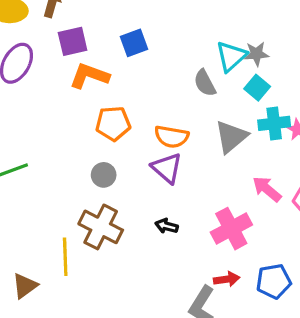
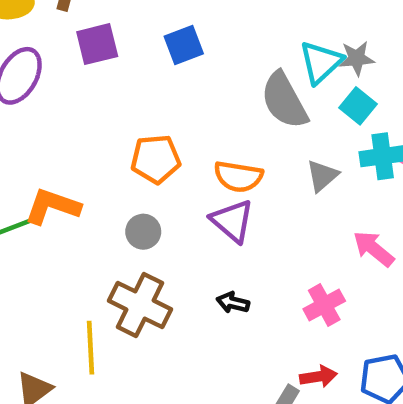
orange L-shape: (89, 76) -> (52, 206), moved
gray semicircle: (205, 83) -> (284, 100), size x1.5
gray triangle: (231, 137) -> (322, 176), size x0.7
pink cross: (231, 229) -> (324, 305), size x0.7

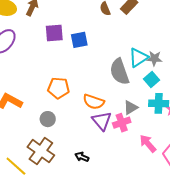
purple square: (97, 44) -> (54, 33), moved
purple triangle: (232, 221) -> (102, 121), moved
pink cross: (324, 305) -> (122, 123), moved
yellow line: (90, 348) -> (16, 166), turned -55

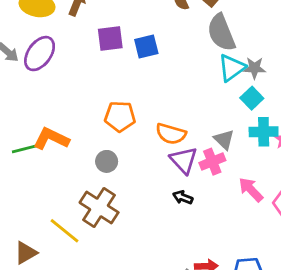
gray semicircle: (119, 72) -> (221, 33), moved
gray triangle: (131, 108) -> (224, 140), turned -42
black arrow: (82, 157) -> (183, 197), moved

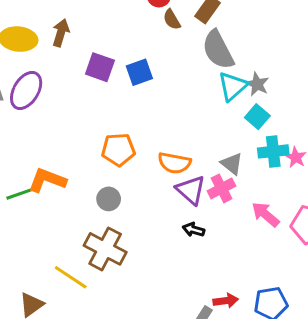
purple square: (110, 38) -> (100, 67), turned 32
gray star: (255, 68) -> (257, 84), turned 30

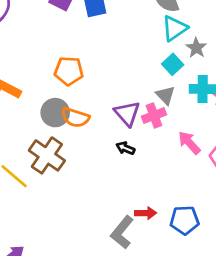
gray star: (257, 84) -> (196, 48), moved
cyan square: (257, 117) -> (173, 64), moved
orange semicircle: (174, 163) -> (75, 117), moved
gray circle: (109, 199) -> (55, 113), size x1.4

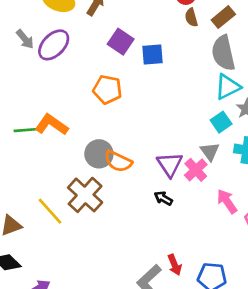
orange pentagon: (69, 71) -> (107, 89), moved
pink cross: (154, 116) -> (196, 170), turned -30
red arrow: (146, 213) -> (175, 265), turned 60

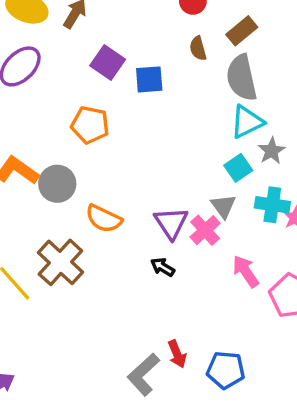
brown semicircle: (191, 17) -> (198, 48), moved
gray circle: (99, 154) -> (57, 184), moved

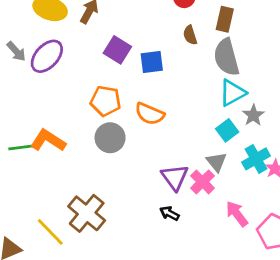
brown rectangle: (242, 31) -> (225, 19), turned -35
gray circle: (57, 184) -> (110, 138), moved
cyan cross: (272, 205) -> (256, 159), turned -36
orange semicircle: (104, 219) -> (150, 114), moved

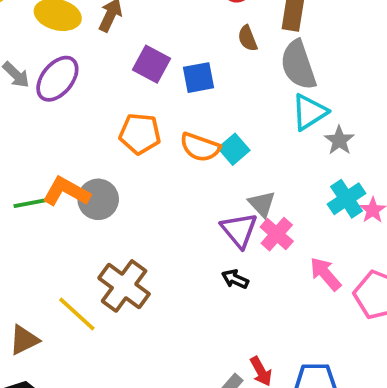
cyan square: (227, 130) -> (234, 149), moved
gray circle: (110, 138) -> (98, 199), moved
gray triangle: (217, 162) -> (262, 204), moved

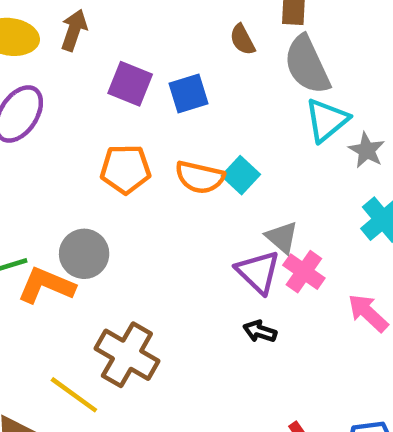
orange L-shape: (66, 192) -> (46, 285), moved

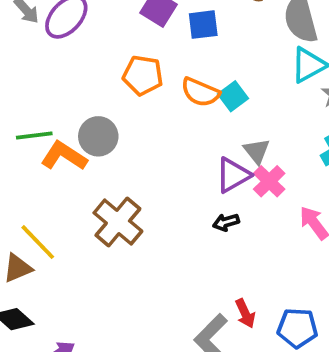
purple triangle: (258, 272) -> (233, 175), turned 36
black arrow: (260, 331) -> (226, 222), turned -45
yellow line: (74, 395) -> (38, 242), moved

